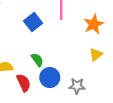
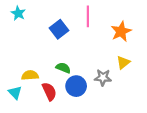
green semicircle: (37, 60) -> (63, 68), turned -32
gray star: (77, 86) -> (103, 77), moved

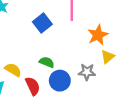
orange star: (121, 31) -> (98, 35), moved
yellow semicircle: (30, 75) -> (13, 70), turned 35

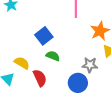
blue square: (42, 23) -> (44, 36), moved
blue circle: (60, 81) -> (78, 83), moved

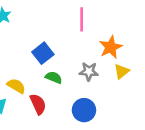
gray star: (90, 65) -> (89, 71), moved

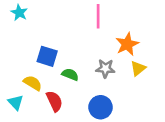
blue square: (43, 53) -> (47, 56), moved, turned -35

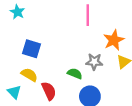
blue square: (47, 56) -> (32, 49), moved
green semicircle: (70, 74) -> (75, 74), moved

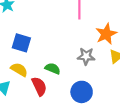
green semicircle: (75, 74) -> (53, 68), moved

